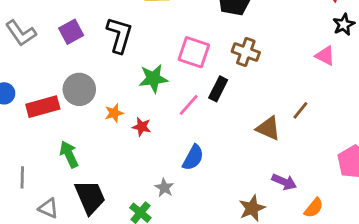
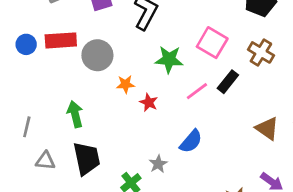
red rectangle: (43, 107) -> (61, 40), moved
gray triangle: (48, 208) -> (45, 161), turned -30

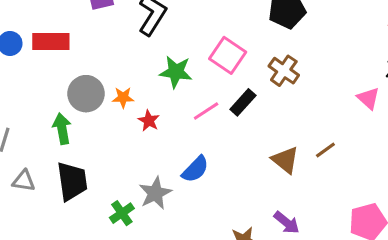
gray circle: (97, 55) -> (86, 94), moved
gray star: (158, 164) -> (155, 193), size x1.5

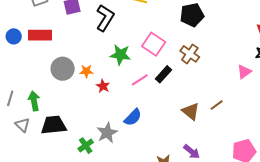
pink triangle: (368, 98) -> (244, 72), turned 42
green arrow: (62, 129) -> (34, 101), moved
gray triangle: (24, 181) -> (22, 125), turned 35
black trapezoid: (72, 181) -> (54, 125), turned -88

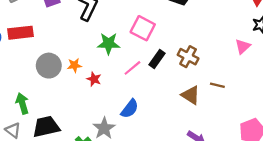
brown cross: (190, 54) -> (188, 57), moved
brown line: (217, 105) -> (217, 85), turned 56

